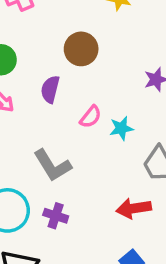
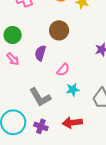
cyan star: (121, 128) -> (73, 90), moved
red arrow: (134, 208) -> (72, 123), moved

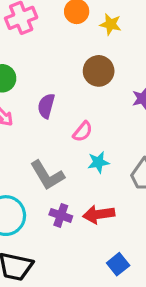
brown circle: (59, 30) -> (99, 71), moved
purple cross: (41, 126) -> (61, 215), moved

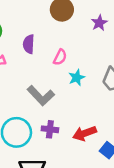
red arrow: (99, 214) -> (85, 133), moved
purple cross: (61, 215) -> (50, 129), moved

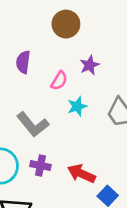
purple star: (99, 23) -> (89, 65), moved
red arrow: (85, 133) -> (81, 174), turned 40

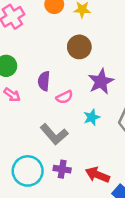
purple star: (89, 65) -> (101, 81), size x1.5
pink semicircle: (59, 81) -> (64, 97), moved, turned 35

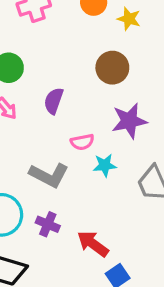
pink semicircle: (64, 97) -> (82, 142), moved
gray L-shape: (54, 134) -> (49, 175), turned -36

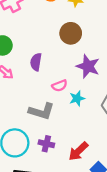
purple star: (129, 121) -> (88, 66), turned -30
red arrow: (93, 244) -> (78, 151), turned -70

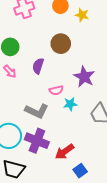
brown circle: (71, 33) -> (61, 44), moved
purple cross: (46, 144) -> (37, 141), size x1.6

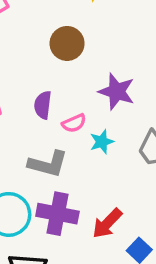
purple semicircle: (38, 66) -> (43, 105), moved

